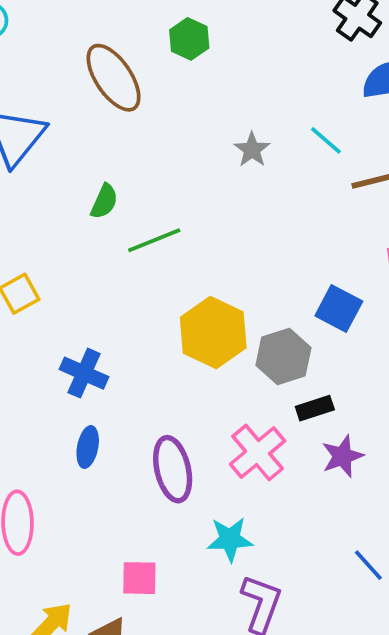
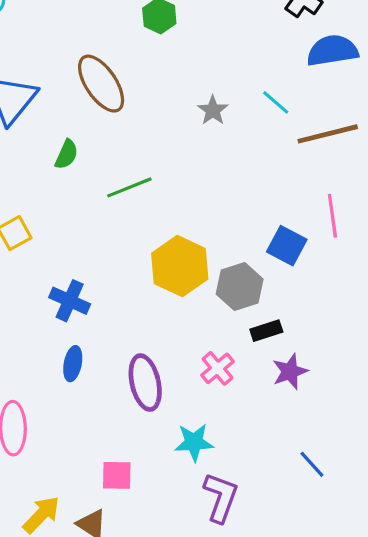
brown ellipse: (114, 78) -> (101, 84), moved
green semicircle: (104, 201) -> (66, 154), moved
pink cross: (258, 453) -> (218, 368), size x0.7

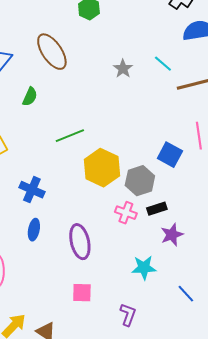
green line: (129, 187) -> (70, 136), moved
pink cross: (218, 368) -> (126, 213), moved, turned -30
cyan star: (194, 442) -> (144, 268), moved
pink square: (117, 475) -> (82, 293), moved
purple L-shape: (221, 497) -> (128, 315), size x0.7

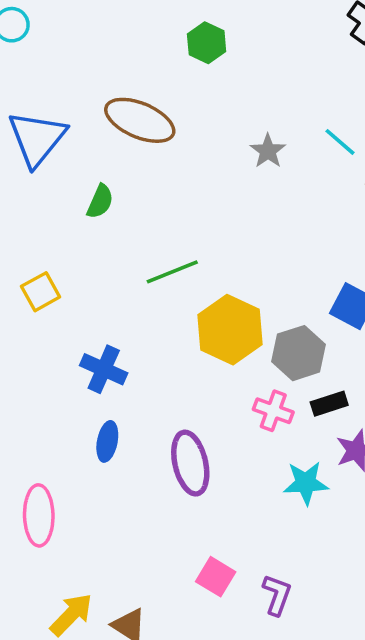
brown ellipse: (52, 52) -> (140, 120), turned -33
cyan star: (144, 268) -> (306, 483), moved
pink square: (82, 293) -> (216, 577), moved, turned 30

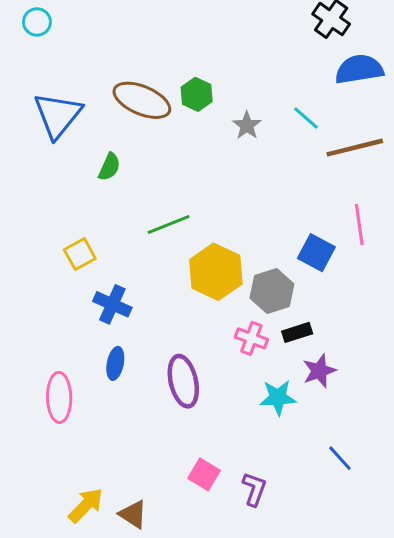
green hexagon: (207, 43) -> (197, 94), moved
yellow square: (41, 292) -> (80, 254), moved
pink ellipse: (39, 515) -> (59, 397), moved

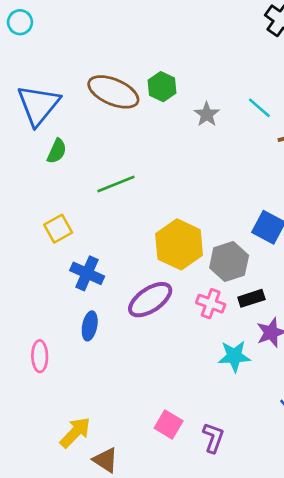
green semicircle: (109, 167) -> (57, 151), moved
green line: (169, 224) -> (116, 184), moved
purple ellipse: (183, 381) -> (150, 300), moved, turned 69
pink ellipse: (59, 397) -> (40, 356), size x0.7
yellow arrow: (86, 505) -> (75, 432), moved

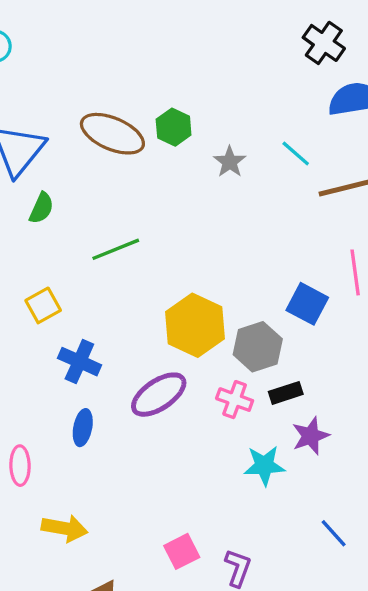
pink square: (169, 425) -> (182, 551), turned 32
yellow arrow: (75, 432) -> (65, 528), moved, turned 56

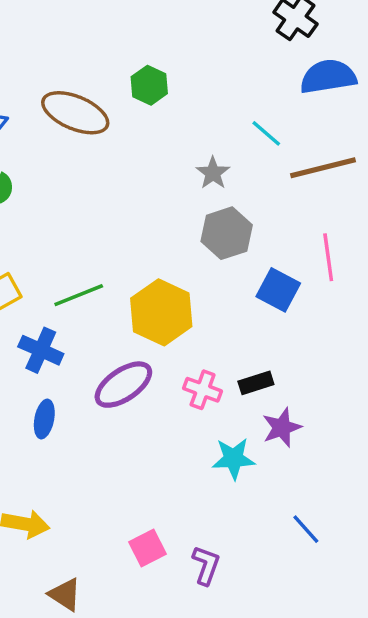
green hexagon: (174, 127) -> (149, 85), moved
gray star: (230, 162) -> (213, 173), moved
green line: (116, 249) -> (79, 295), moved
gray hexagon: (258, 347) -> (227, 233), moved

